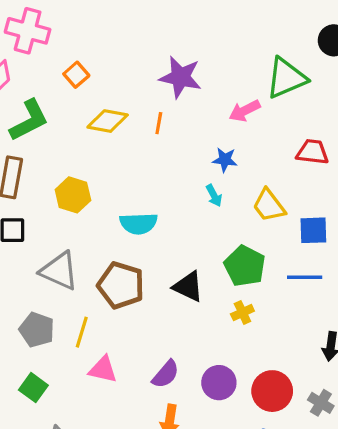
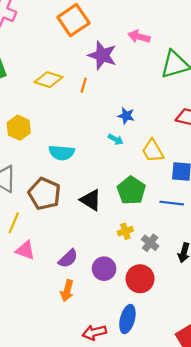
orange square: (76, 75) -> (73, 20), moved, size x1.8
pink arrow: (245, 111) -> (139, 37), moved, turned 35
cyan arrow: (214, 196) -> (116, 139), turned -40
yellow cross: (242, 313) -> (125, 231), moved
gray cross: (321, 403) -> (150, 243), moved

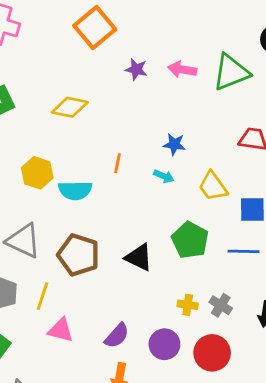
pink arrow: (139, 37) -> (182, 69), moved
purple star: (102, 55) -> (136, 69), size x0.6
orange line: (84, 85) -> (117, 163), moved
cyan semicircle: (62, 153) -> (75, 190), moved
yellow cross: (125, 231) -> (188, 305), moved, turned 32

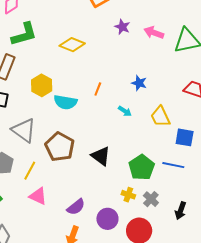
cyan arrow: (164, 176) -> (125, 111), moved
green pentagon: (190, 240) -> (142, 167), moved

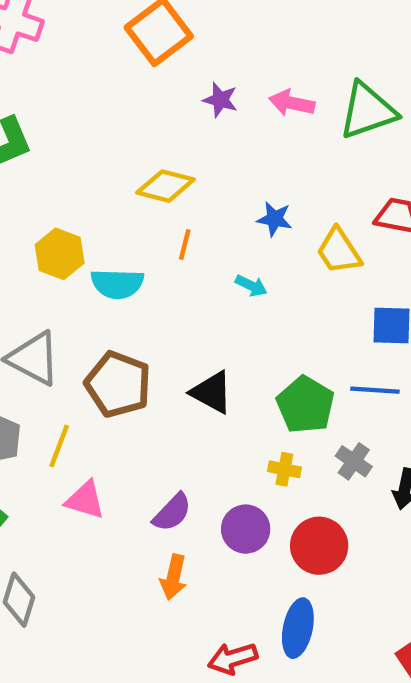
yellow diamond: (72, 45) -> (166, 186), moved
yellow trapezoid: (160, 117) -> (339, 251), moved
gray cross: (151, 199) -> (354, 461), moved

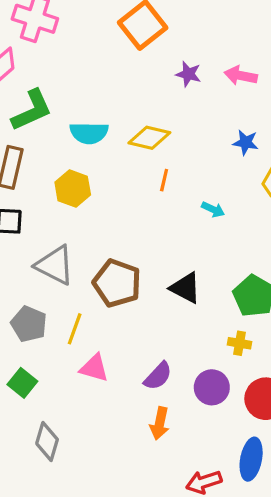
blue star: (275, 219) -> (246, 142), moved
cyan semicircle: (117, 284) -> (89, 133), moved

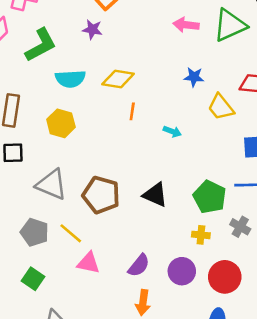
purple star: (188, 74) -> (92, 29), moved
green L-shape: (32, 110) -> (41, 45), moved
yellow line: (75, 329) -> (71, 233), turned -65

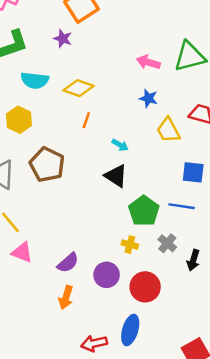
pink arrow: (186, 25) -> (148, 62), moved
brown pentagon: (101, 195) -> (47, 165), moved
black triangle: (155, 195) -> (116, 176), moved

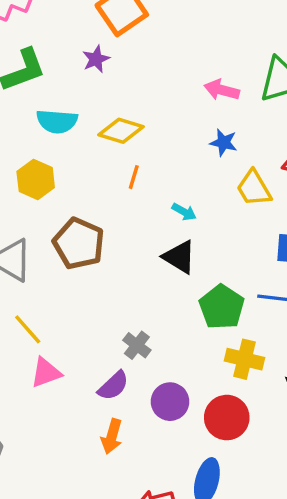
purple star: (63, 39) -> (96, 59), turned 30
gray cross: (167, 243) -> (137, 345), moved
yellow cross: (130, 245) -> (245, 359), moved, size x1.5
pink triangle: (22, 252) -> (46, 373), turned -40

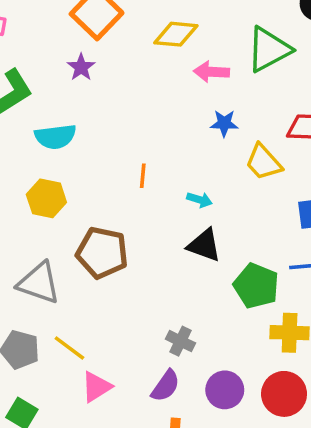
yellow diamond: (121, 131) -> (176, 34), moved

